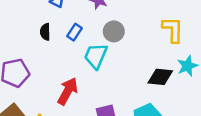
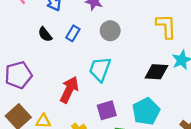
black semicircle: (45, 32) -> (45, 34), turned -35
cyan trapezoid: (96, 56) -> (100, 69), moved

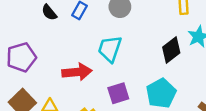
black diamond: (156, 72) -> (171, 50), turned -40
red arrow: (69, 90) -> (77, 72), turned 60

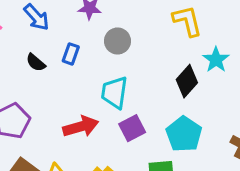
purple square: (118, 93) -> (132, 128), moved

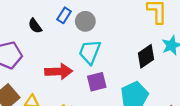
gray circle: (117, 41) -> (85, 21), moved
black semicircle: (36, 63) -> (35, 26), moved

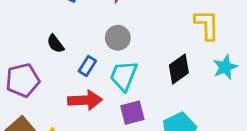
blue rectangle: (64, 15) -> (87, 66), moved
black diamond: (146, 56) -> (179, 69), moved

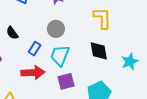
yellow L-shape: (207, 25) -> (102, 18), moved
cyan star: (225, 67) -> (130, 61), moved
black diamond: (179, 69) -> (99, 51), turned -65

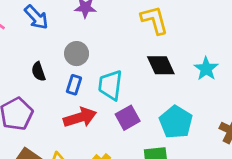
gray circle: (56, 29) -> (77, 54), moved
black semicircle: (12, 33) -> (38, 72), turned 32

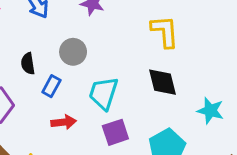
cyan star: (206, 69) -> (210, 111), moved, turned -30
blue rectangle: (74, 85) -> (51, 86), moved
red arrow: (80, 117) -> (64, 122), size x0.7

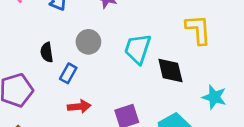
yellow L-shape: (165, 32) -> (198, 30), moved
cyan trapezoid: (103, 93) -> (138, 49), moved

